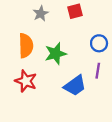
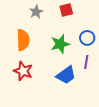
green star: (56, 54) -> (60, 44), moved

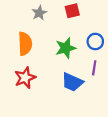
red star: (23, 71) -> (25, 78), turned 30
blue trapezoid: (66, 75) -> (72, 82), turned 60

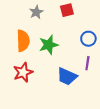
green star: (66, 48) -> (49, 45), moved

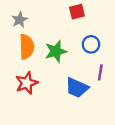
gray star: (36, 12) -> (20, 20), moved
blue circle: (88, 39) -> (91, 44), moved

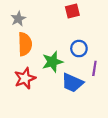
blue circle: (91, 44) -> (79, 49), moved
green star: (56, 51) -> (52, 62), moved

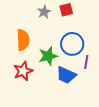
gray star: (18, 19) -> (44, 12), moved
blue circle: (79, 49) -> (72, 44), size x1.5

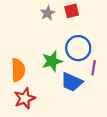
orange semicircle: (23, 40) -> (18, 70), moved
red star: (23, 71) -> (25, 98), moved

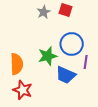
red square: (72, 11) -> (66, 10), turned 32
red star: (25, 98) -> (23, 90), turned -30

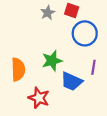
blue circle: (72, 44) -> (85, 33), moved
red star: (23, 90) -> (39, 98), moved

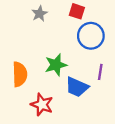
gray star: (48, 13) -> (40, 14), moved

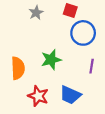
blue trapezoid: (77, 87) -> (70, 95), moved

